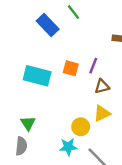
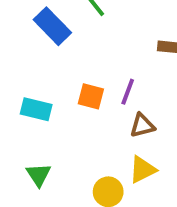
cyan rectangle: (37, 76) -> (36, 109), size x0.7
green triangle: (28, 123) -> (39, 175), moved

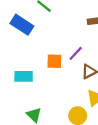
purple line: (128, 92) -> (76, 53), turned 35

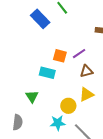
cyan rectangle: (24, 76) -> (47, 73), moved

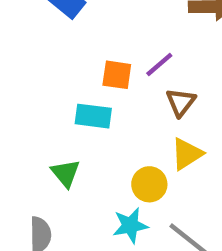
brown triangle: (87, 71) -> (181, 102), turned -32

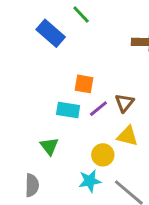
purple line: (159, 64) -> (98, 109), moved
yellow triangle: (187, 154) -> (127, 136), turned 45

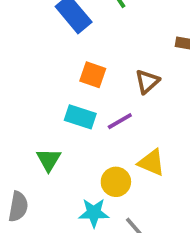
orange square: (84, 84) -> (93, 75), moved
brown triangle: (125, 103) -> (147, 82), moved

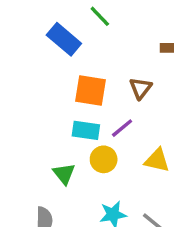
orange square: (93, 75) -> (91, 91), size x1.4
yellow circle: (116, 182) -> (104, 159), moved

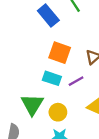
yellow circle: (104, 159) -> (58, 112), moved
green triangle: (64, 174) -> (32, 104), size x1.5

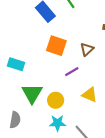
cyan rectangle: (52, 78) -> (16, 64), moved

